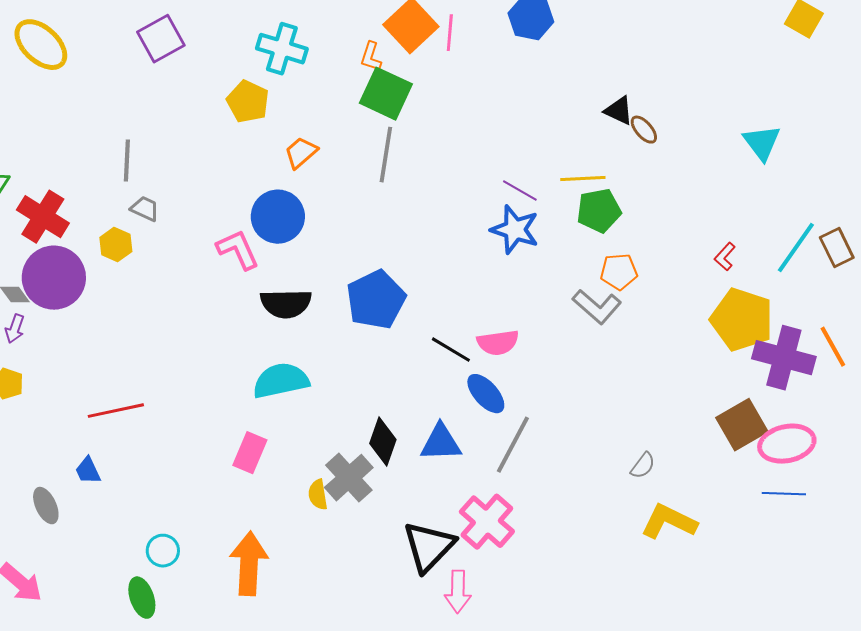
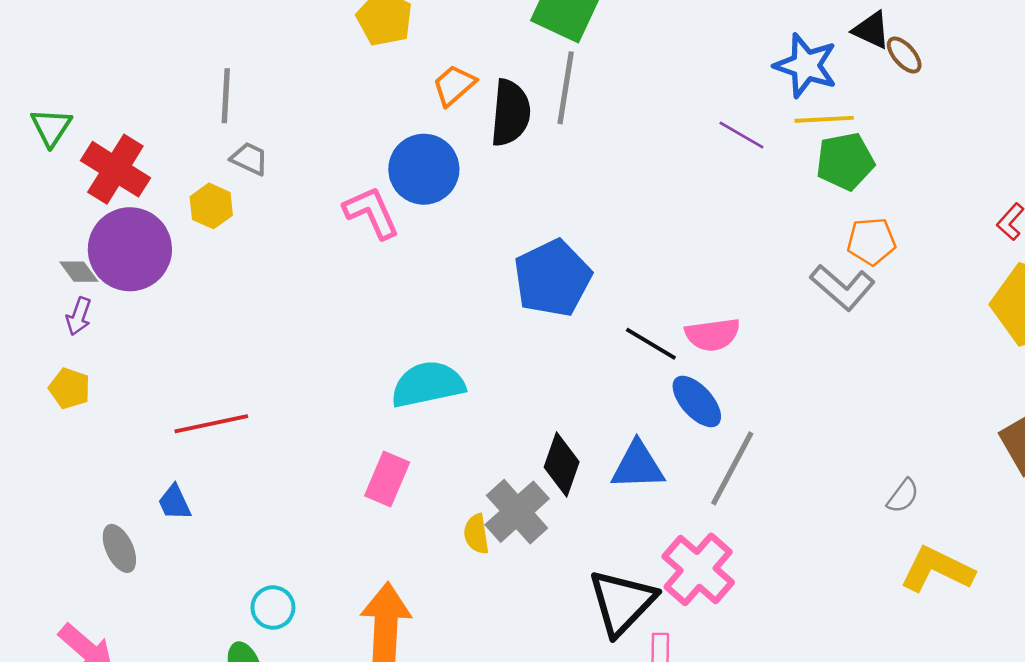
blue star: (515, 230) -> (806, 66), moved
black semicircle: (286, 304) -> (510, 113), moved, turned -84

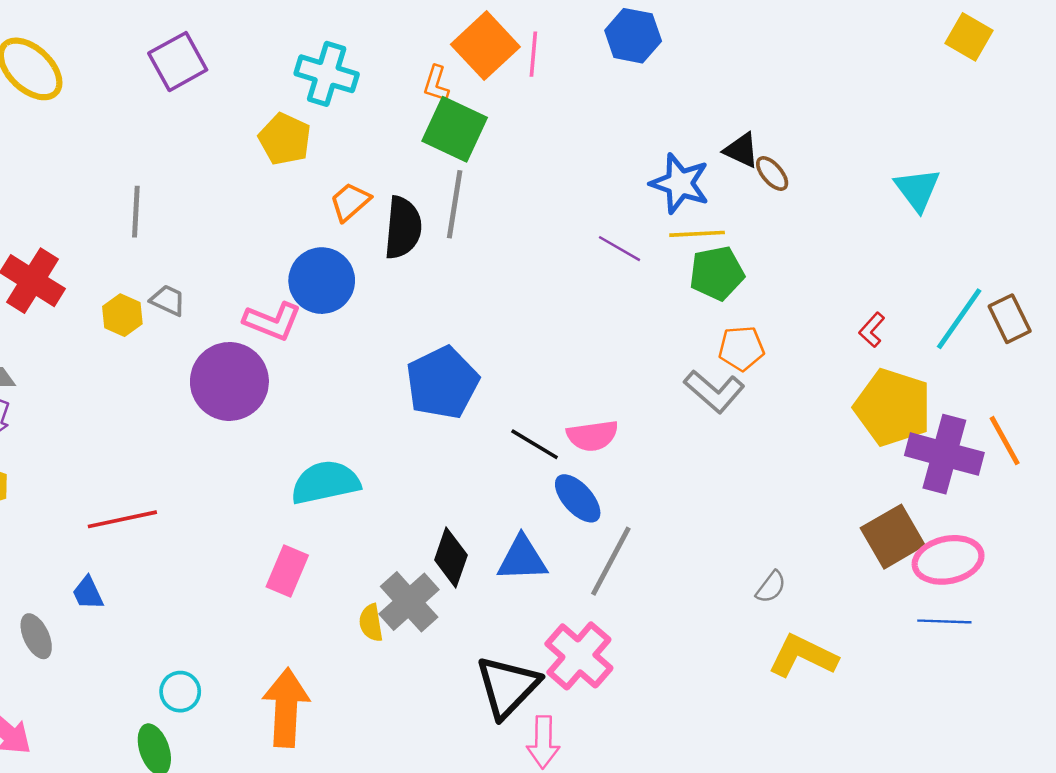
gray trapezoid: (249, 159) -> (168, 300), moved
pink L-shape: (371, 212) -> (272, 321), turned 136
purple circle: (130, 249) -> (229, 381), moved

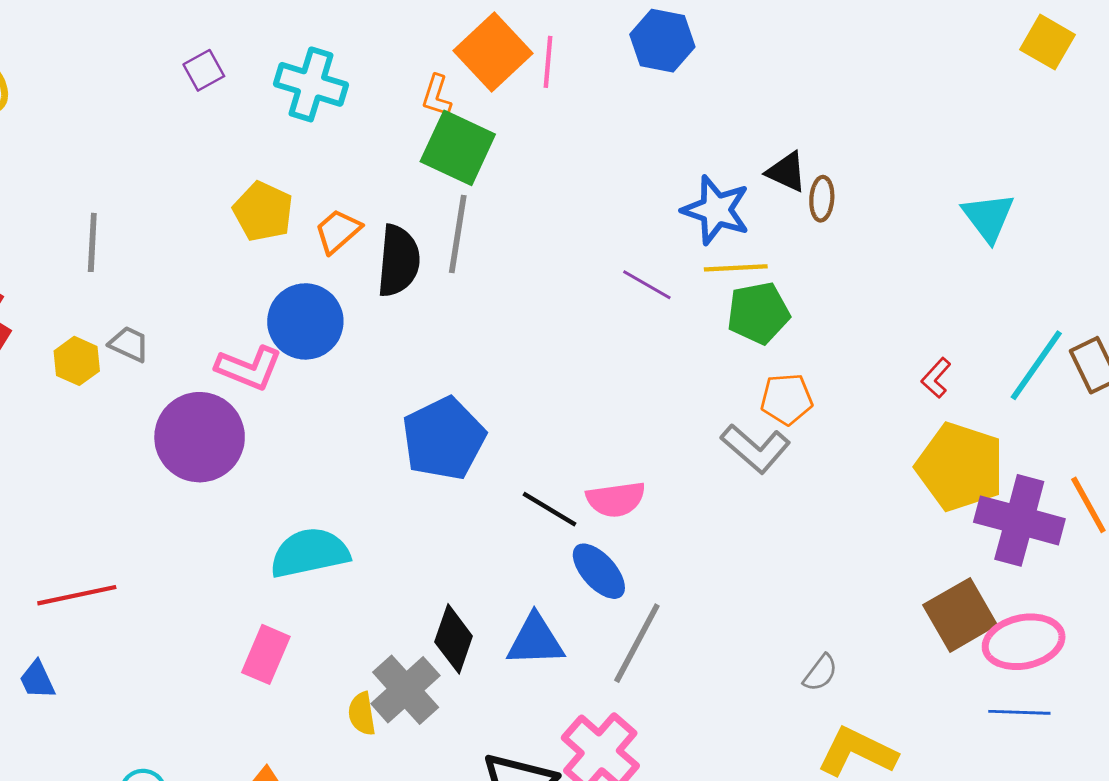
purple square: (178, 62) -> (204, 70), moved, size x0.6
yellow pentagon: (285, 139) -> (263, 211), moved
brown ellipse: (772, 174) -> (822, 199), turned 45

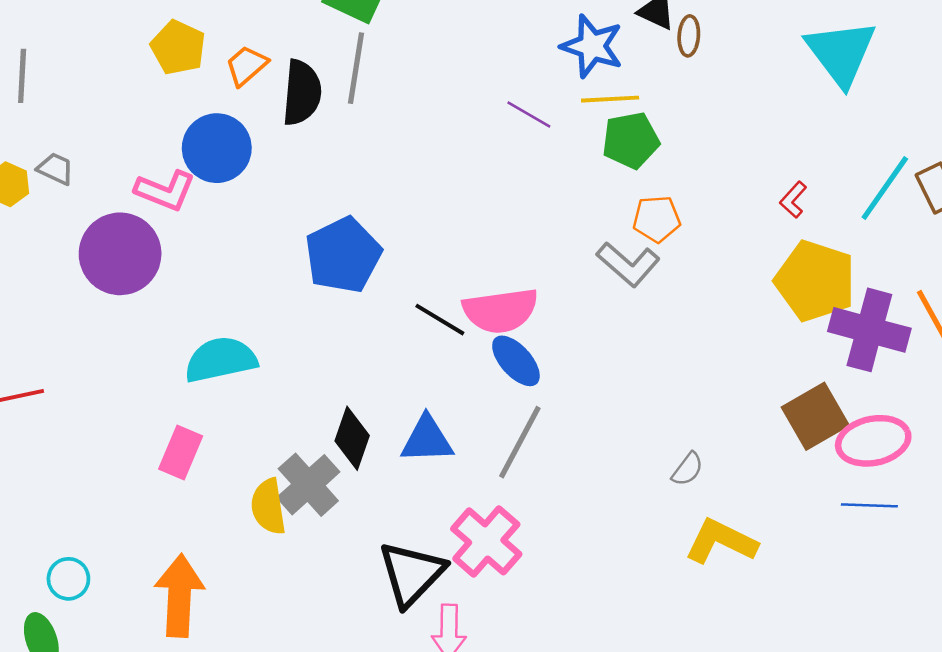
cyan triangle: (988, 217) -> (841, 53), size x1.5
pink semicircle: (616, 499) -> (500, 311), size x1.4
blue ellipse: (599, 571) -> (516, 361), moved
yellow semicircle: (362, 714) -> (268, 507), size x1.4

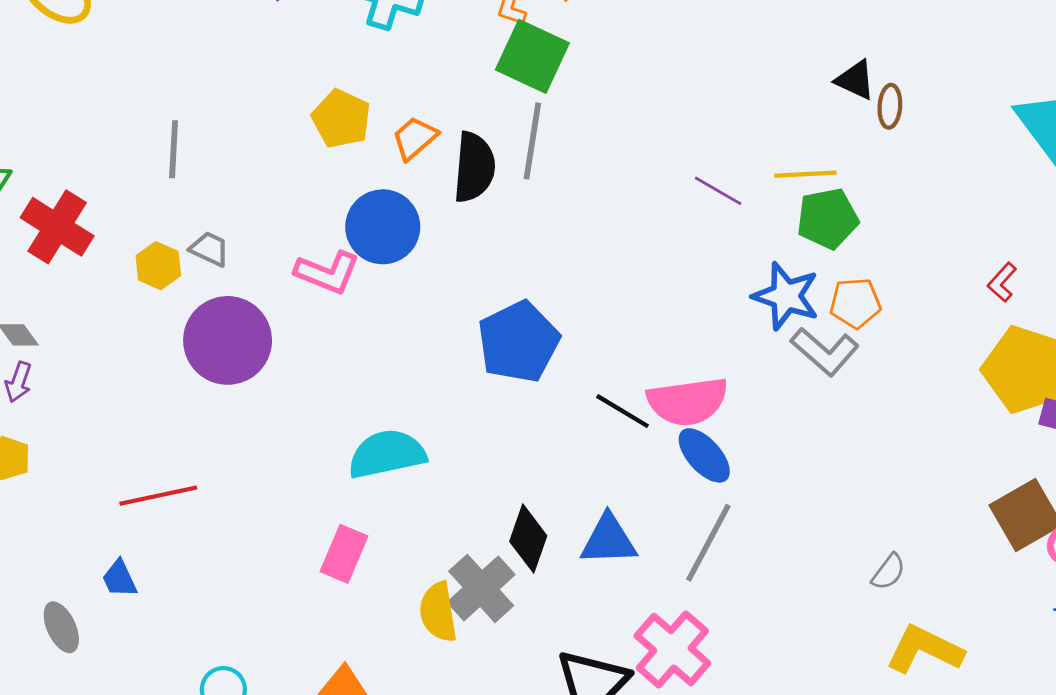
blue star: (592, 46) -> (786, 296), moved
purple circle: (120, 254) -> (228, 340), moved

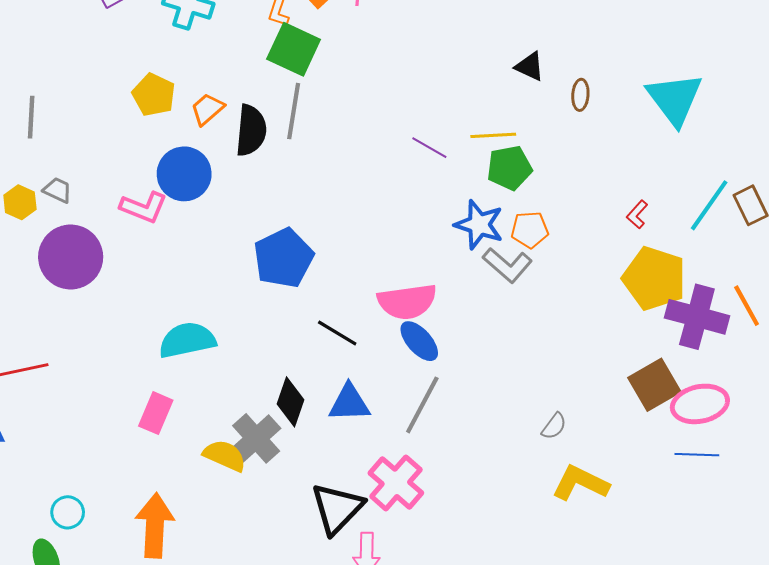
brown ellipse: (890, 106) -> (580, 95), moved
black line: (622, 411) -> (337, 333), moved
yellow semicircle: (438, 612) -> (225, 456), turned 123

